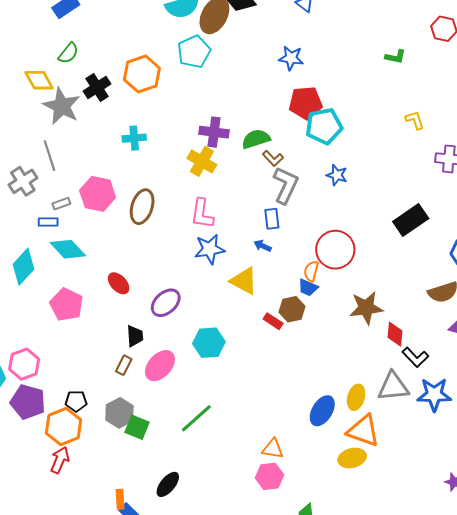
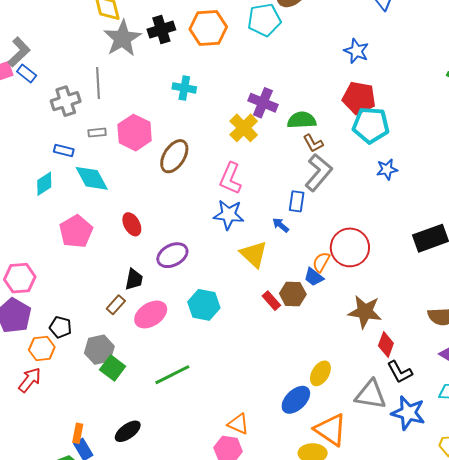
blue star: (337, 175) -> (387, 169), moved, turned 30
blue rectangle: (48, 222) -> (64, 150), moved
cyan diamond: (23, 267) -> (44, 184), size x0.7
yellow ellipse: (356, 397) -> (320, 373), moved
orange hexagon: (64, 427) -> (42, 348), size x0.7

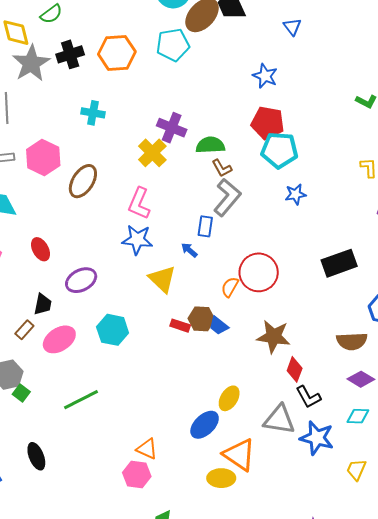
blue trapezoid: (314, 277) -> (219, 326), moved
red rectangle: (271, 301) -> (180, 326), turned -30
green square: (113, 368) -> (21, 393), size x0.7
black ellipse: (128, 431) -> (36, 456), turned -76

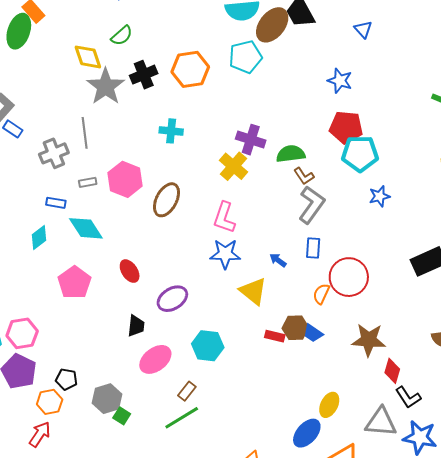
blue rectangle: (205, 226) -> (313, 248), moved
brown rectangle: (24, 330) -> (187, 391), moved

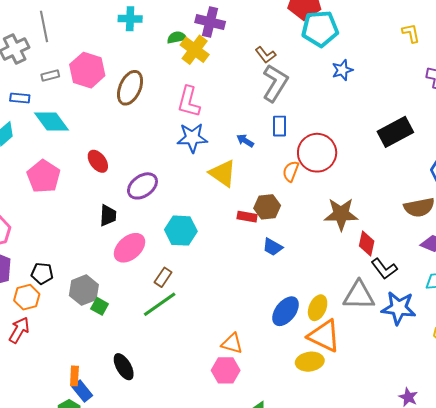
green semicircle: (291, 154) -> (177, 37), moved, size x0.7
blue trapezoid: (313, 333) -> (273, 247), moved
yellow ellipse: (329, 405) -> (318, 308), moved

